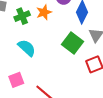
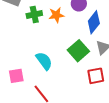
cyan semicircle: (27, 48) -> (44, 61), moved

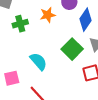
green cross: (34, 14) -> (20, 24), moved

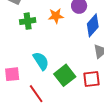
green square: (72, 49) -> (65, 75), moved

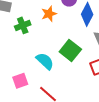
green square: (65, 75) -> (70, 51), moved

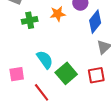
green square: (70, 51) -> (66, 73), moved

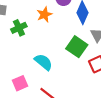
green square: (66, 73) -> (77, 47), moved

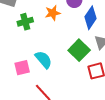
pink square: (20, 83) -> (22, 68), moved

